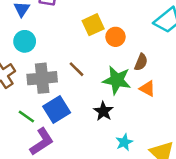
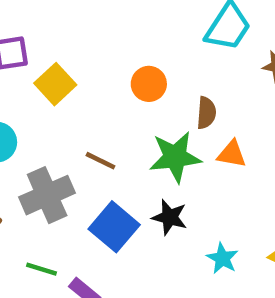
yellow square: (93, 25) -> (55, 84), moved
blue square: (57, 110) -> (114, 227), moved

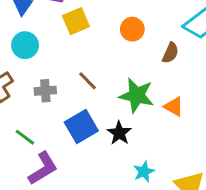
orange circle: (149, 84) -> (132, 29), moved
brown semicircle: (206, 113) -> (170, 53), moved
gray cross: (47, 195) -> (45, 91), size x0.6

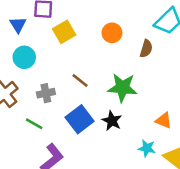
orange triangle: (174, 106) -> (164, 121), moved
green line: (25, 137) -> (34, 124), moved
cyan star: (144, 172) -> (147, 148), moved, turned -30

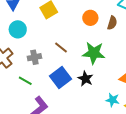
orange circle: (112, 33) -> (90, 18), moved

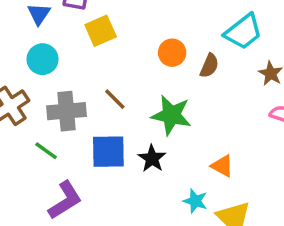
gray cross: (34, 57) -> (67, 111), size x1.5
blue square: (61, 77) -> (108, 152), turned 30

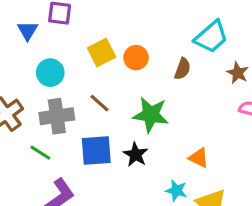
yellow square: (101, 31) -> (102, 52), moved
orange circle: (172, 53) -> (136, 58), moved
cyan circle: (43, 59) -> (50, 73), moved

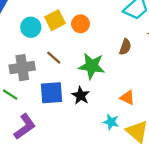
brown semicircle: (183, 69) -> (125, 47), moved
cyan circle: (50, 73) -> (31, 27), moved

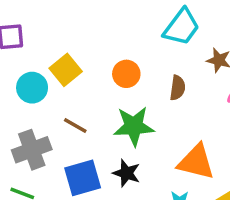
orange circle: (80, 24) -> (126, 74), moved
orange triangle: (127, 98) -> (196, 162), size x1.6

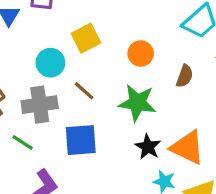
cyan circle: (32, 88) -> (50, 63), moved
black star: (126, 173) -> (148, 147), moved

